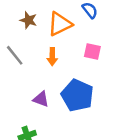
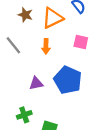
purple triangle: (41, 99) -> (36, 83), turned -32

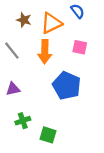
orange arrow: (46, 46) -> (45, 52), size x1.5
purple triangle: (36, 83) -> (13, 89), moved

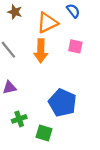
brown star: (24, 20) -> (15, 12), moved
blue pentagon: (67, 86) -> (62, 103), moved

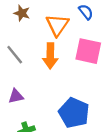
orange triangle: (47, 23) -> (57, 25), turned -30
pink square: (75, 46) -> (88, 51), size x1.6

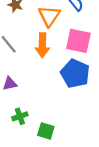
blue pentagon: (74, 113) -> (75, 73), moved

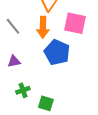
blue pentagon: (75, 73) -> (57, 52), moved

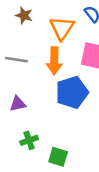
gray line: (13, 26) -> (16, 60), turned -42
blue pentagon: (57, 52) -> (72, 92), turned 30

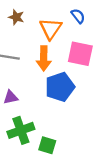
green cross: (29, 140) -> (21, 130), size x1.6

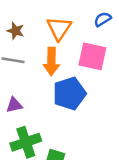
blue semicircle: (78, 16) -> (103, 19), moved, turned -84
brown star: (16, 17) -> (16, 31), moved

